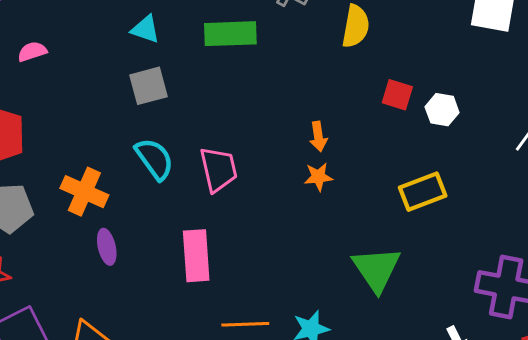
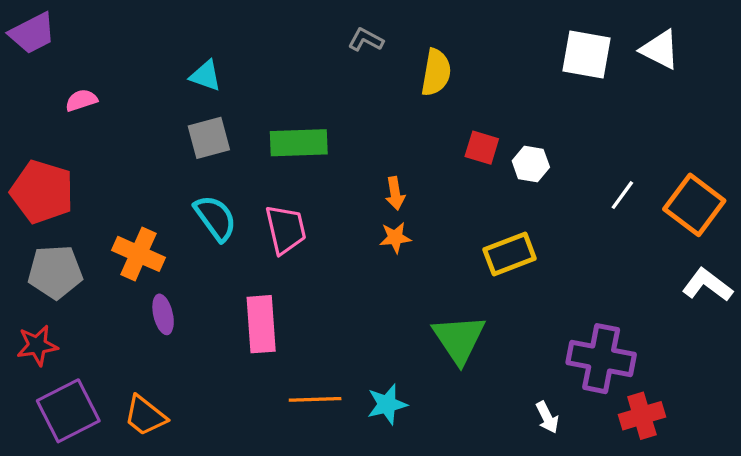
green rectangle: (230, 34) -> (299, 143), moved

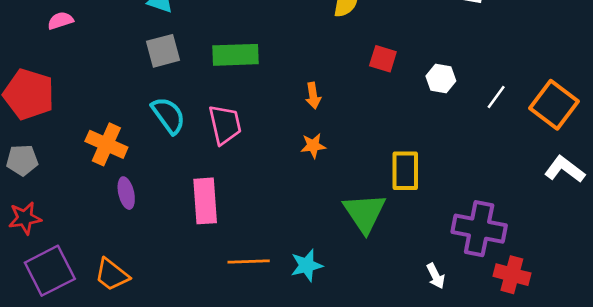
white hexagon: (531, 164) -> (441, 78), moved
orange star: (395, 238) -> (313, 146), moved
yellow rectangle: (510, 254) -> (405, 171), moved, turned -69
gray pentagon: (55, 272) -> (22, 160), moved, size x0.7
red cross: (642, 416) -> (512, 275), turned 32

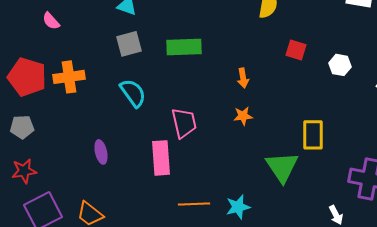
pink semicircle: (60, 21) -> (51, 21), turned -114
pink trapezoid: (225, 125) -> (184, 123), moved
orange cross: (106, 144) -> (69, 77), moved, turned -32

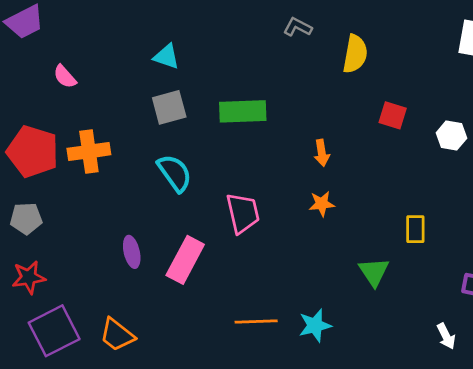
yellow rectangle: (313, 135) -> (415, 229), size x0.7
pink rectangle: (161, 158) -> (185, 260), moved, turned 32
green triangle: (282, 167) -> (374, 272), size x0.7

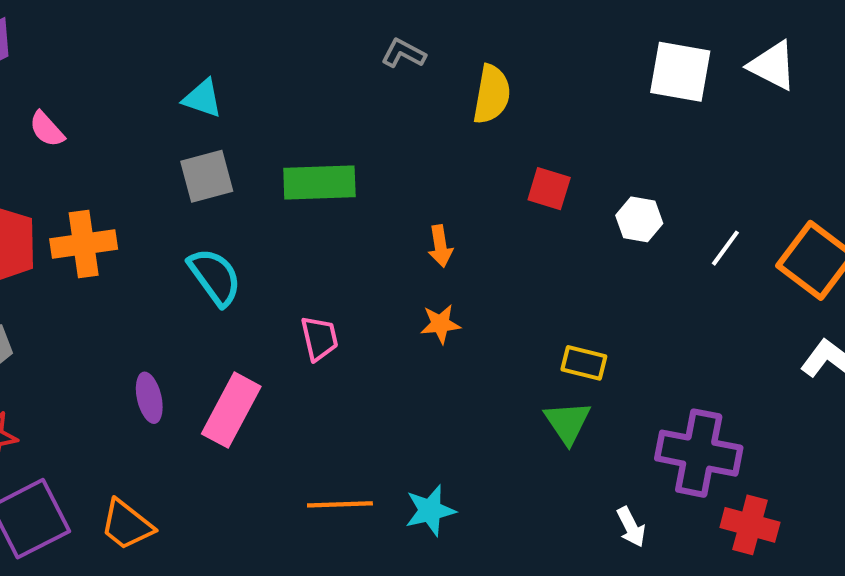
pink trapezoid: (243, 213) -> (319, 338), size x0.7
yellow rectangle: (415, 229) -> (584, 363), turned -76
green triangle: (374, 272) -> (567, 422), moved

